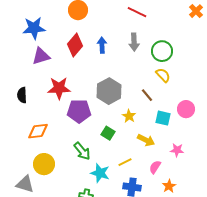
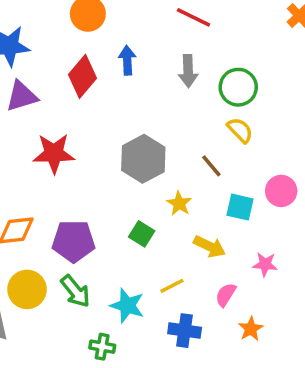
blue arrow: (102, 45) -> (127, 60), moved
purple pentagon: (79, 111) -> (74, 241), moved
green arrow: (82, 151) -> (75, 291), moved

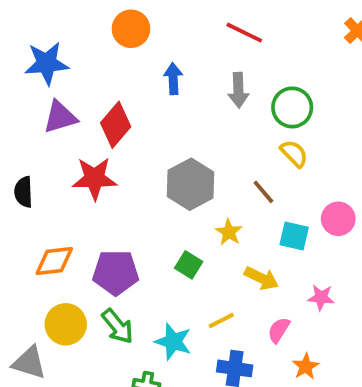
red diamond: (83, 76) -> (116, 125), moved

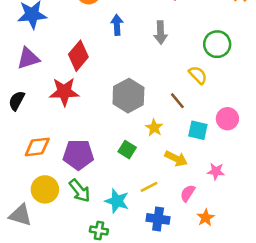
green circle: (292, 107) -> (217, 44), moved
purple triangle: (60, 117) -> (28, 58), moved
black semicircle: (24, 192) -> (17, 101), turned 30

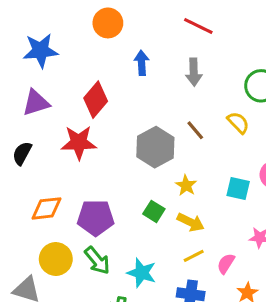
brown line: (177, 101) -> (195, 130), moved
yellow arrow: (176, 159) -> (191, 222), moved
yellow line: (149, 187) -> (194, 256), moved

